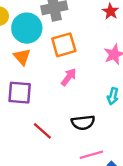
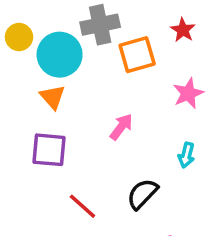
orange square: (64, 45) -> (137, 55), moved
black semicircle: (83, 123) -> (142, 194), turned 140

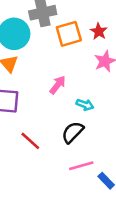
red star: (183, 30) -> (99, 31), moved
cyan arrow: (186, 155) -> (85, 105), moved, turned -84

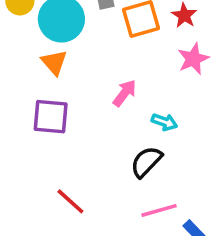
red line: (30, 141) -> (70, 201), moved

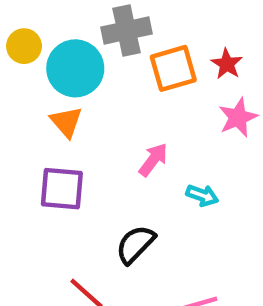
black semicircle: (146, 162) -> (135, 244), moved

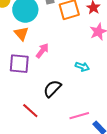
pink arrow: (153, 160) -> (42, 51), moved

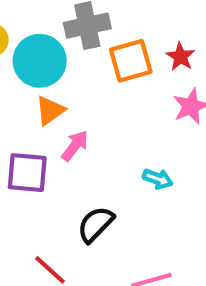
orange triangle: (21, 34) -> (50, 110), moved, turned 35

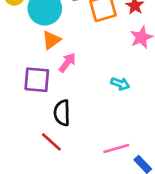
black semicircle: (96, 224) -> (62, 113), moved, turned -45

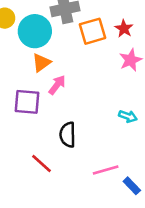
cyan arrow: (120, 84) -> (128, 116), moved
black semicircle: (62, 113) -> (68, 135), moved

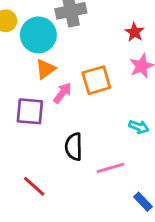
orange square: (93, 31) -> (96, 80), moved
red line: (41, 164) -> (34, 186), moved
pink line: (106, 170) -> (110, 168), moved

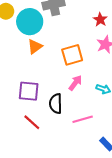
pink arrow: (62, 93) -> (75, 83), moved
purple square: (30, 111) -> (29, 91), moved
red line: (34, 186) -> (32, 122), moved

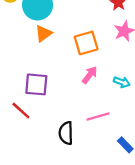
black semicircle: (56, 104) -> (66, 133), moved
red line: (32, 122) -> (21, 111), moved

